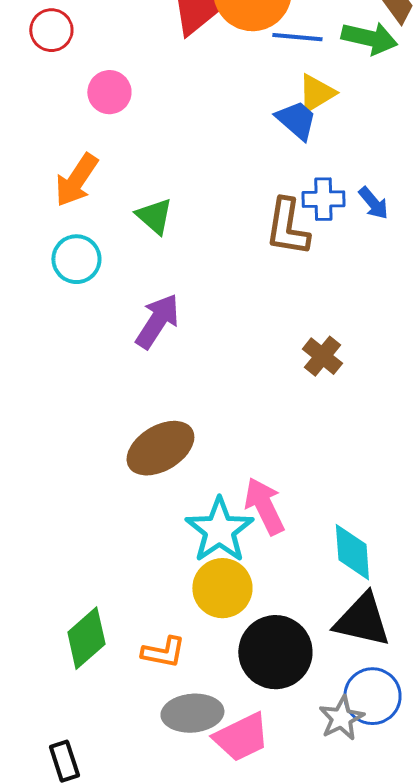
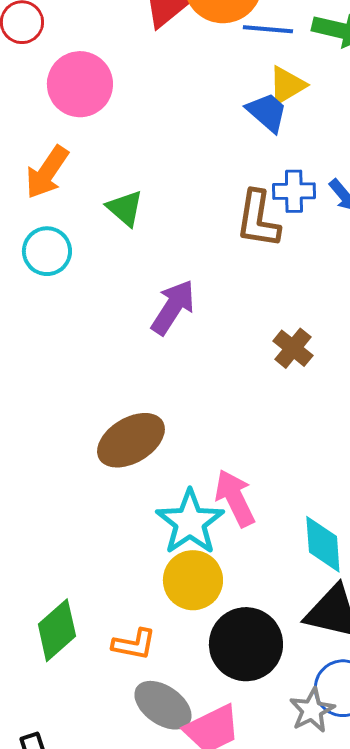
pink circle: (109, 92) -> (80, 84), size x1.5
purple arrow: (157, 321) -> (173, 307), moved
gray ellipse: (192, 713) -> (163, 705), turned 40

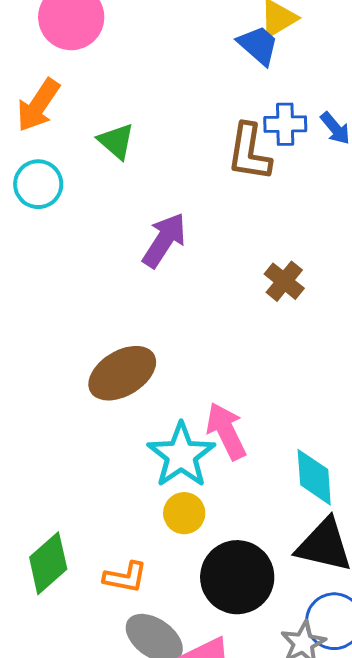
yellow circle: (193, 580) -> (184, 513), size x0.7

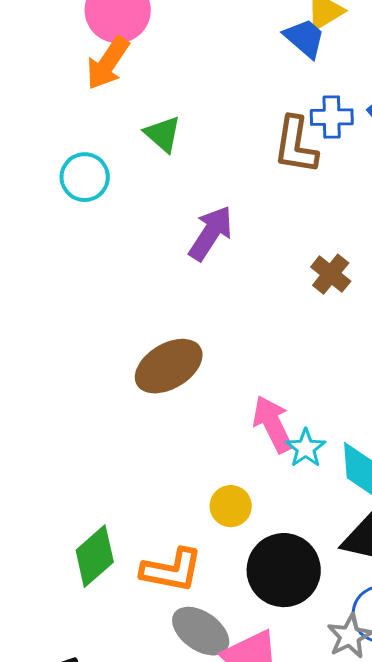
orange arrow: (38, 105) -> (108, 63), moved
cyan star: (181, 455) -> (306, 448), moved, size x0.6
orange L-shape: (125, 577) -> (172, 570), size x1.4

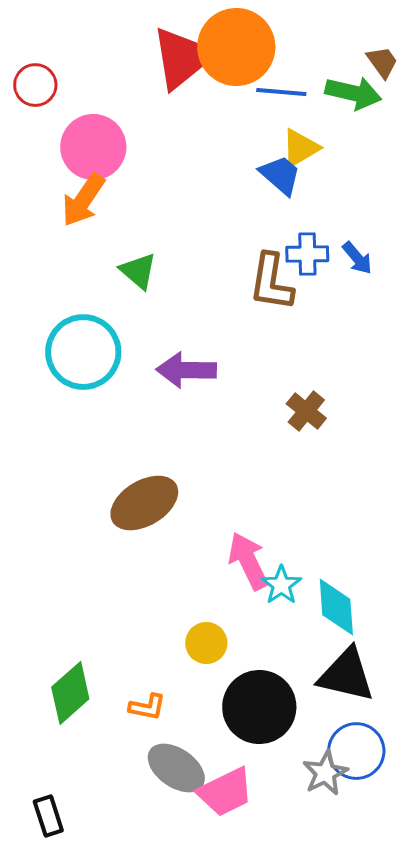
cyan circle: (85, 177) -> (83, 352), moved, size x1.5
purple arrow: (211, 233) -> (186, 370), turned -122
orange L-shape: (172, 570) -> (147, 707), size x0.6

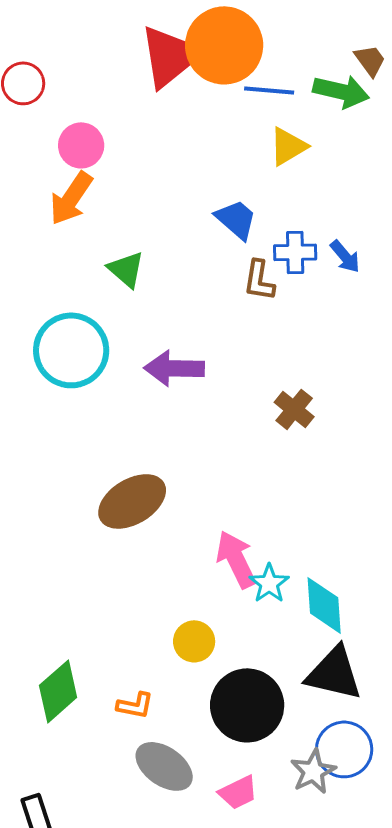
pink circle: (93, 147) -> (81, 145), size x0.7
blue trapezoid: (280, 175) -> (236, 219), moved
brown L-shape: (271, 282) -> (259, 280), size x0.7
pink trapezoid: (225, 792) -> (238, 792), moved, size x0.7

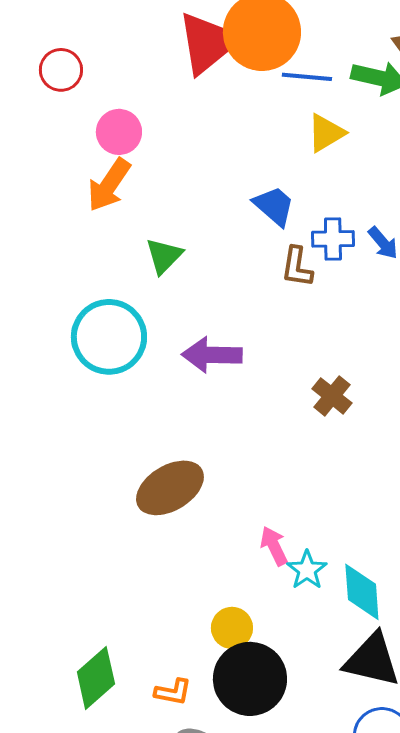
green triangle: (126, 269) -> (164, 256), turned 33
pink arrow: (236, 559) -> (274, 546), size x0.7
black circle: (247, 705) -> (250, 679), moved

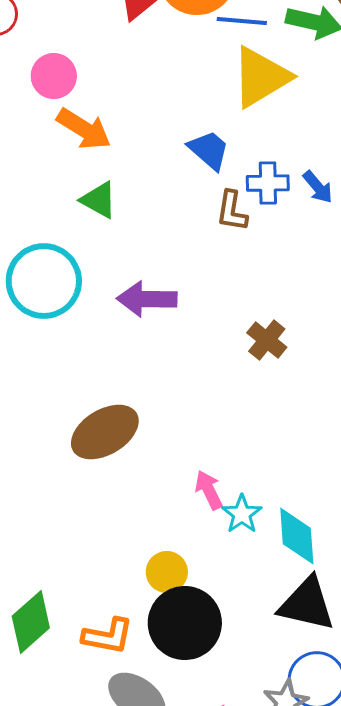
yellow triangle: (326, 133) -> (261, 77), size x1.6
orange arrow: (109, 185) -> (84, 129), moved, turned -92
green triangle: (164, 256) -> (99, 200), turned -45
orange L-shape: (173, 692) -> (108, 636), size x1.4

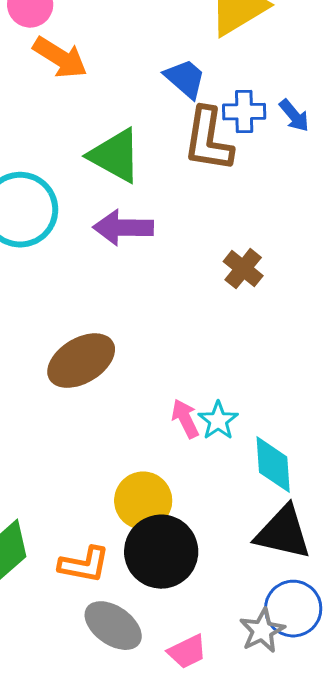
green triangle: (99, 200) -> (115, 156), moved, size x1.5
brown L-shape: (232, 211) -> (208, 140), size x1.6
cyan star: (242, 514) -> (218, 421), moved
yellow circle: (167, 572) -> (143, 501), size x1.4

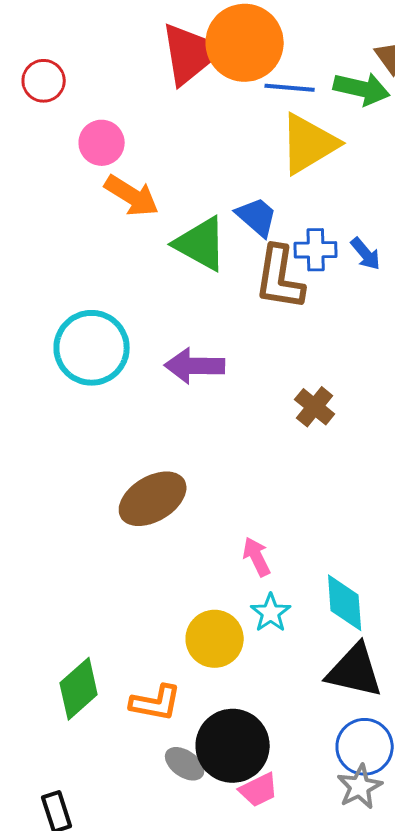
green triangle: (115, 156) -> (201, 244), moved
cyan star: (218, 421) -> (271, 613), moved
black circle: (161, 552) -> (233, 746), moved
gray ellipse: (113, 626) -> (185, 764), size x0.7
gray star: (262, 631) -> (360, 787), moved

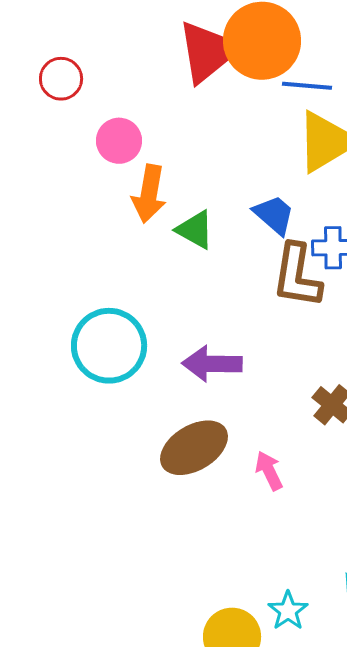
orange arrow: (132, 196) -> (149, 194), turned 68
green triangle: (201, 244) -> (195, 230), moved, size x0.7
brown ellipse: (153, 499) -> (194, 448), moved
pink arrow: (257, 557) -> (269, 471), moved

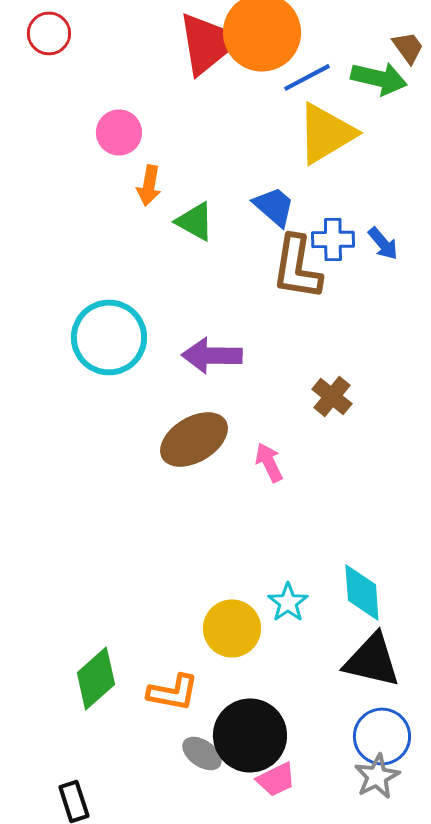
red circle: (61, 79) -> (49, 33), moved
blue line: (307, 86) -> (307, 77), turned -33
orange arrow: (149, 194) -> (149, 185), size x0.7

